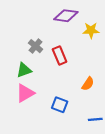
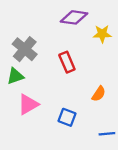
gray cross: (36, 46) -> (25, 49), moved, size x1.5
green triangle: (24, 70) -> (15, 76), moved

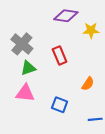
green triangle: (15, 76) -> (28, 68), moved
pink triangle: (28, 104) -> (25, 93), turned 36

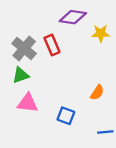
red rectangle: (60, 55) -> (52, 45), moved
green triangle: (28, 68) -> (21, 75), moved

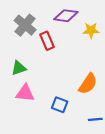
gray cross: (24, 48) -> (25, 25), moved
orange semicircle: (97, 93) -> (88, 84), size x1.5

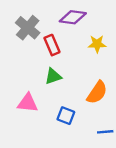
yellow star: (91, 30) -> (97, 44), moved
green triangle: (19, 68) -> (53, 76), moved

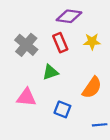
gray cross: (28, 28) -> (26, 45), moved
red rectangle: (52, 45) -> (60, 43), moved

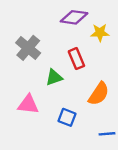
yellow star: (92, 42) -> (100, 33), moved
red rectangle: (60, 43) -> (76, 59), moved

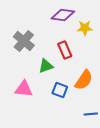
blue square: (67, 117) -> (60, 90), moved

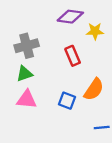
gray cross: (24, 41) -> (27, 46), turned 35
green triangle: (46, 66) -> (24, 74), moved

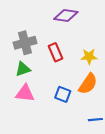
yellow star: (95, 31) -> (89, 56), moved
red rectangle: (73, 56) -> (55, 52), moved

